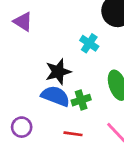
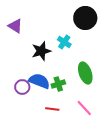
black star: (58, 72) -> (41, 51), moved
purple circle: (22, 127) -> (22, 87), moved

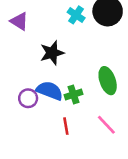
cyan cross: (64, 42) -> (76, 15), moved
red line: (52, 109) -> (66, 126), turned 72

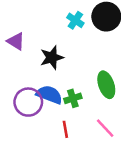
purple triangle: (19, 21) -> (16, 41), moved
purple circle: (28, 98) -> (28, 102), size x1.5

